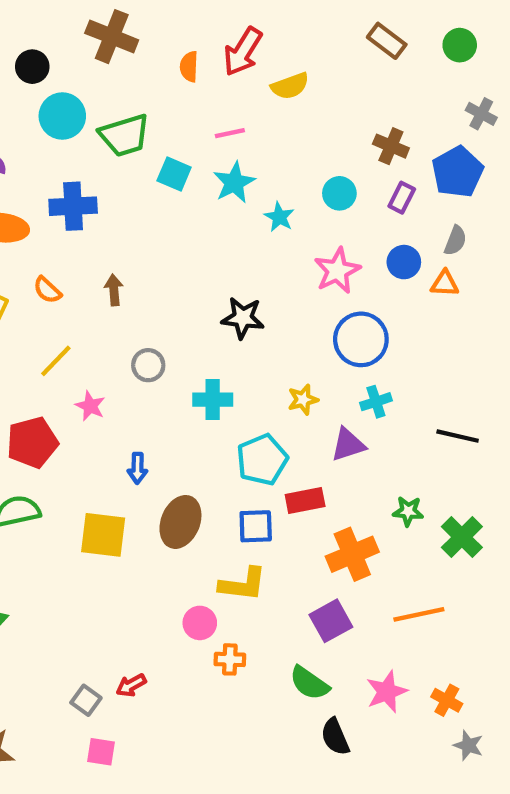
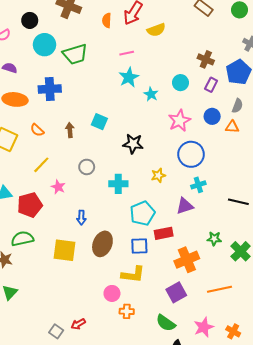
cyan square: (174, 174) -> (99, 122), moved
yellow star: (303, 400) -> (158, 175), moved

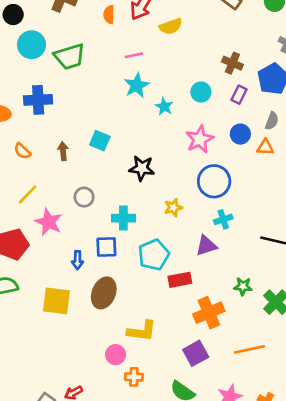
pink star: (58, 187) -> (49, 222), size x1.5
blue square: (139, 246) -> (106, 247), moved

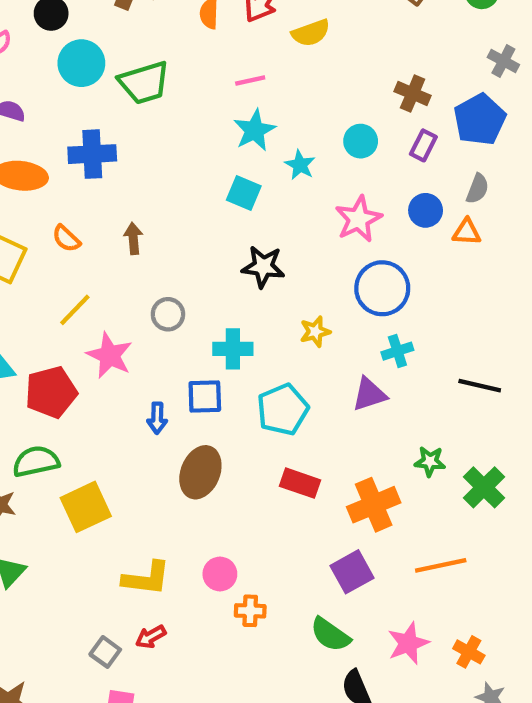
cyan square: (100, 141) -> (244, 193), moved
red rectangle: (180, 280) -> (300, 483), moved, turned 30
yellow square: (56, 301) -> (86, 507), moved, turned -32
yellow L-shape: (142, 331) -> (146, 578), moved

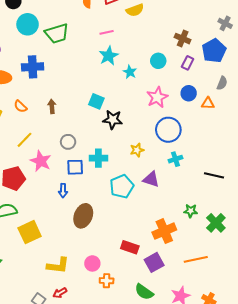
gray semicircle: (477, 189) -> (222, 83), moved
cyan square: (244, 193) -> (96, 101), moved
purple triangle: (369, 394) -> (151, 179), moved, turned 36
blue square: (205, 396) -> (75, 167), moved
red rectangle: (300, 483) -> (130, 247), moved

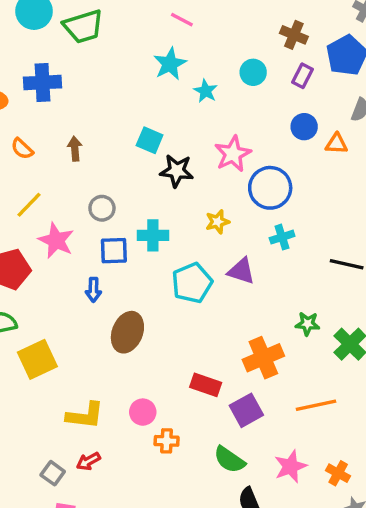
pink line: (107, 32) -> (182, 20), moved, turned 40
pink star: (157, 97) -> (233, 154), moved

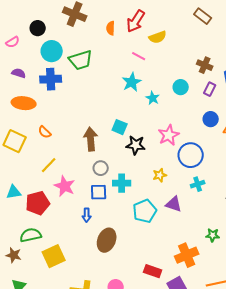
blue cross: (43, 82) -> (51, 79), moved
brown arrow: (75, 149) -> (91, 139), moved, size x1.6
gray circle: (102, 208) -> (101, 168), moved

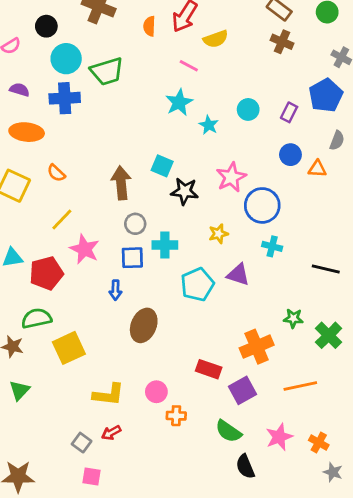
brown cross: (205, 65) -> (282, 42), moved
cyan cross: (198, 184) -> (272, 246), turned 32

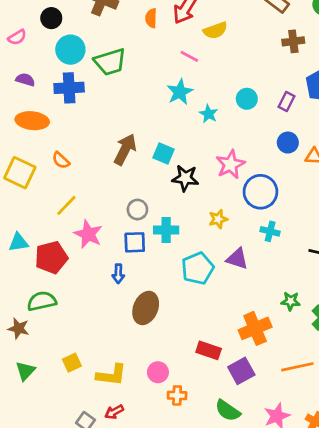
brown cross: (282, 42) -> (293, 41), moved, turned -30
brown arrow: (121, 183) -> (125, 149), moved, turned 32
yellow square: (69, 348) -> (72, 363), moved, size x0.6

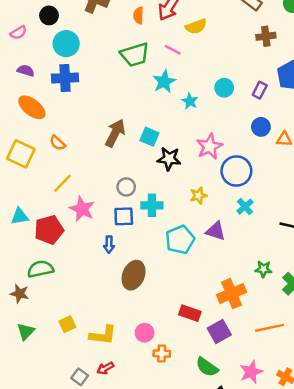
green trapezoid: (110, 62) -> (135, 55), moved
orange ellipse: (32, 121) -> (32, 107), turned 32
cyan cross: (270, 231) -> (245, 207), turned 35

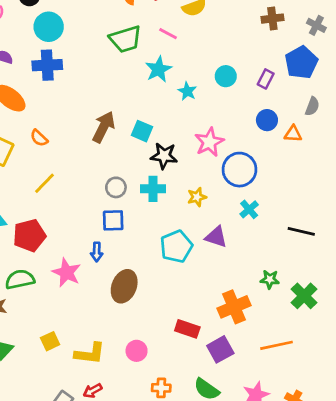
cyan cross: (152, 205) -> (153, 189), moved
pink star: (82, 209) -> (66, 273), moved
orange cross: (162, 354) -> (161, 388), moved

